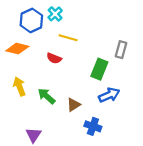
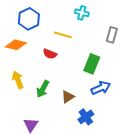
cyan cross: (55, 14) -> (82, 13), moved, turned -32
gray rectangle: (121, 50) -> (112, 35), moved
green arrow: (46, 96) -> (43, 89), turned -102
blue cross: (93, 126) -> (86, 117), turned 35

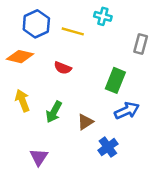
yellow line: (63, 35) -> (73, 31), moved

